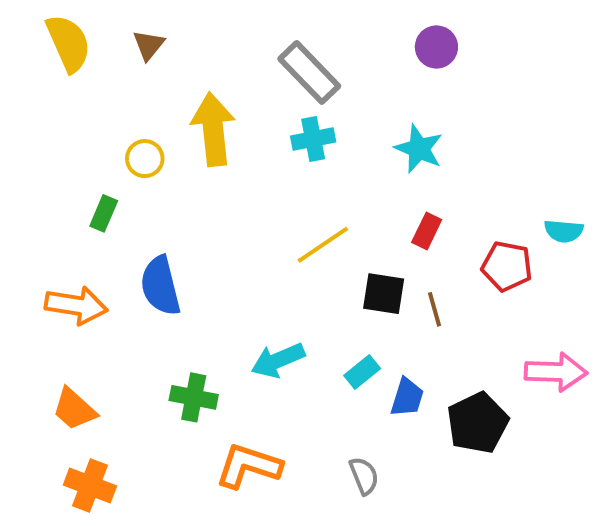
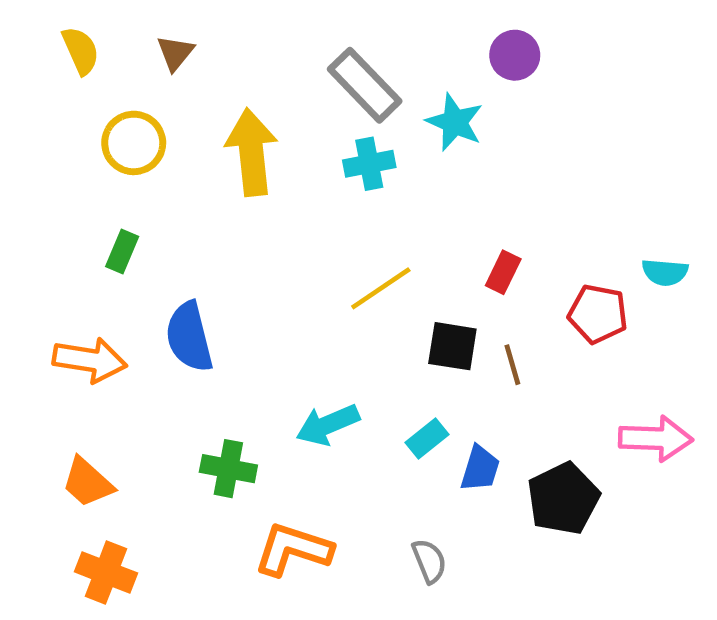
yellow semicircle: (68, 43) -> (81, 51), size x0.7
cyan star: (419, 149) -> (455, 122), moved
yellow circle: (145, 159) -> (134, 143), moved, size x1.4

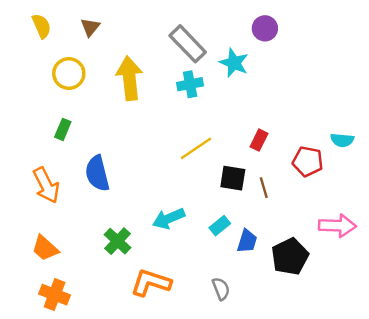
orange arrow: (90, 360) -> (46, 185), turned 54
green cross: (228, 469) -> (118, 241), turned 32

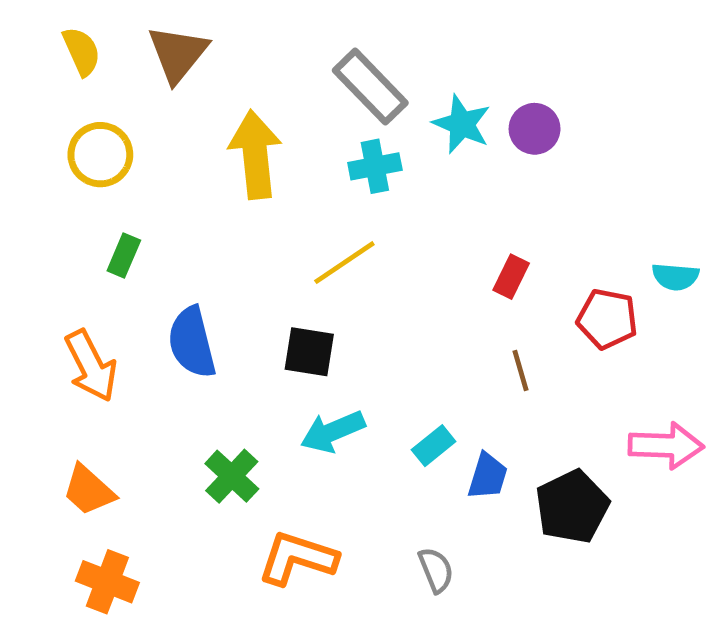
brown triangle: (90, 27) -> (178, 54), size x1.6
purple circle: (265, 28) -> (535, 129), moved
yellow circle: (69, 74) -> (100, 155), moved
yellow line: (196, 148) -> (344, 263), moved
black square: (233, 178) -> (309, 352), moved

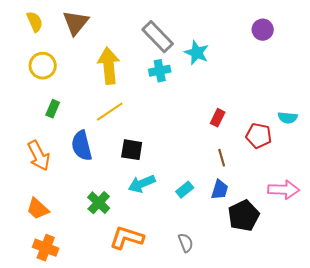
purple circle: (535, 129) -> (263, 30), moved
yellow line: (344, 263) -> (110, 112), moved
blue trapezoid: (488, 476) -> (220, 190), moved

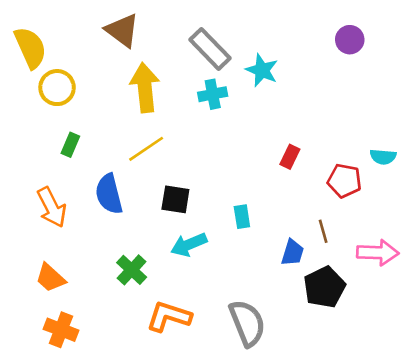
yellow semicircle: (35, 22) -> (30, 48), moved, size x1.5
brown triangle: (76, 23) -> (122, 30), moved, turned -32
brown line: (222, 158) -> (323, 231), moved
cyan rectangle: (185, 190) -> (242, 217), moved, turned -60
gray semicircle: (186, 243) -> (247, 323), size x1.8

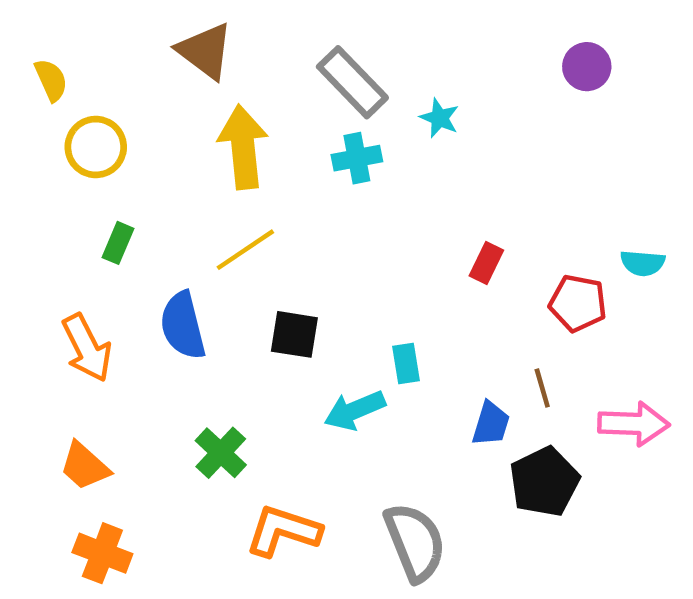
yellow semicircle: (30, 48) -> (51, 80), size x0.6
cyan star: (262, 70) -> (439, 118), size x0.7
cyan arrow: (189, 245) -> (355, 410), moved

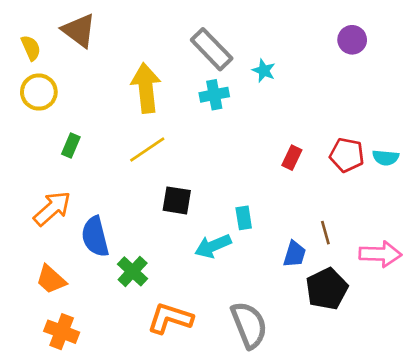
brown triangle: (205, 51) -> (79, 30), moved
yellow circle: (96, 147) -> (39, 92), moved
red pentagon: (578, 303) -> (347, 155), moved
blue semicircle: (183, 326) -> (95, 237), moved
orange arrow: (87, 348) -> (52, 209), turned -105

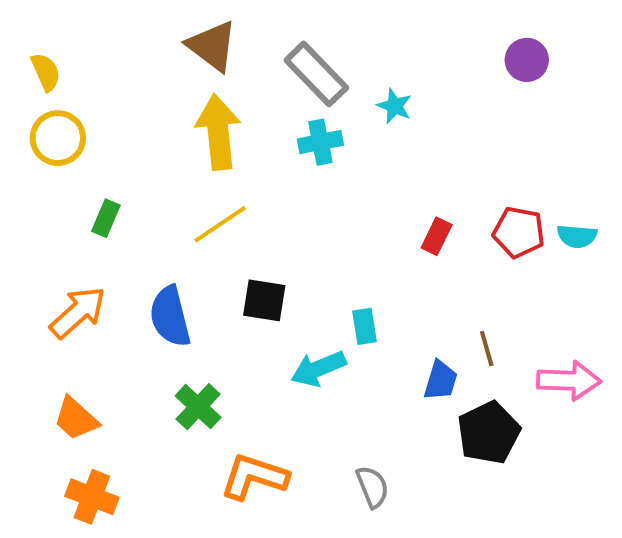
brown triangle: (79, 30) -> (212, 46), moved
blue semicircle: (95, 237) -> (170, 316), moved
gray semicircle: (249, 325) -> (372, 487), size x0.6

